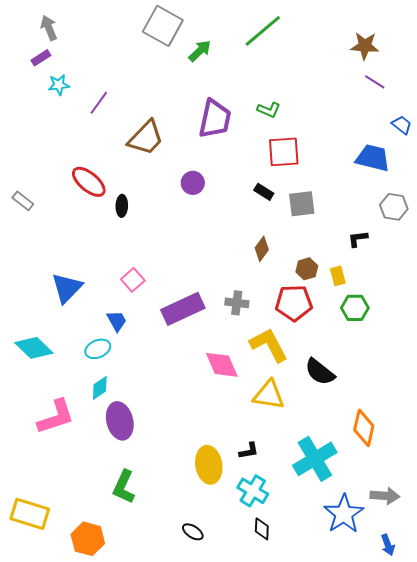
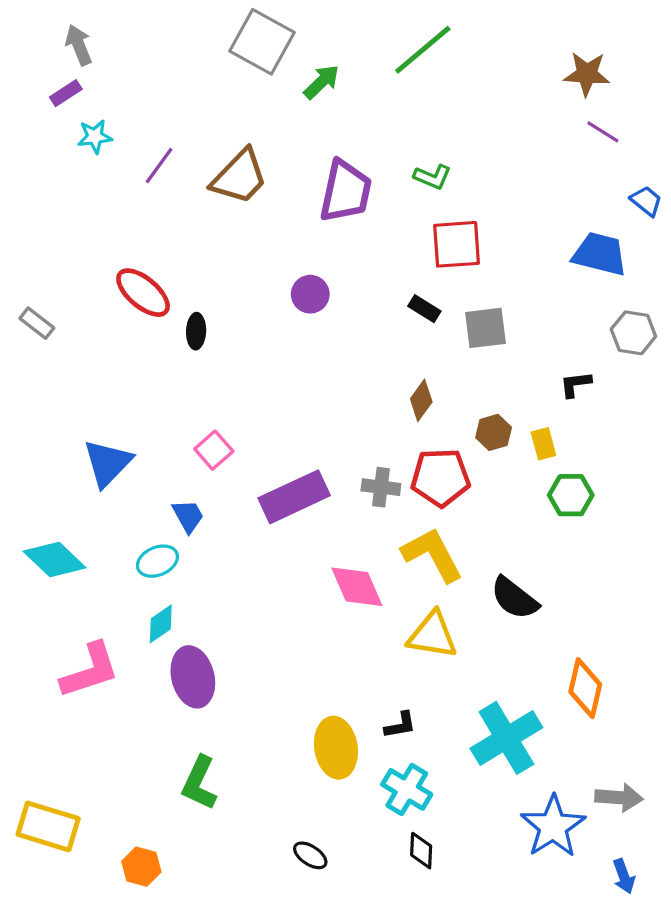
brown trapezoid: (146, 138) -> (239, 177), moved
red pentagon: (294, 303) -> (440, 477), moved
orange hexagon: (88, 539) -> (141, 867), size x0.7

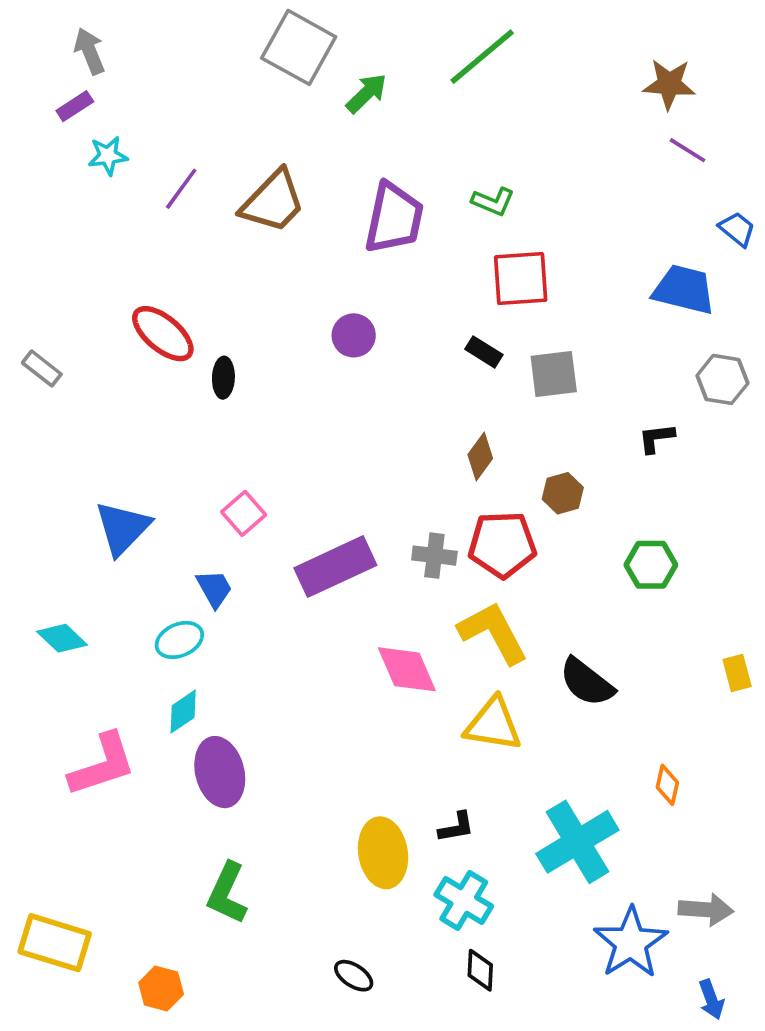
yellow rectangle: (543, 444) -> (737, 673), moved
cyan diamond: (55, 559) -> (62, 638), size x0.7
orange diamond: (585, 688) -> (667, 785), size x0.6

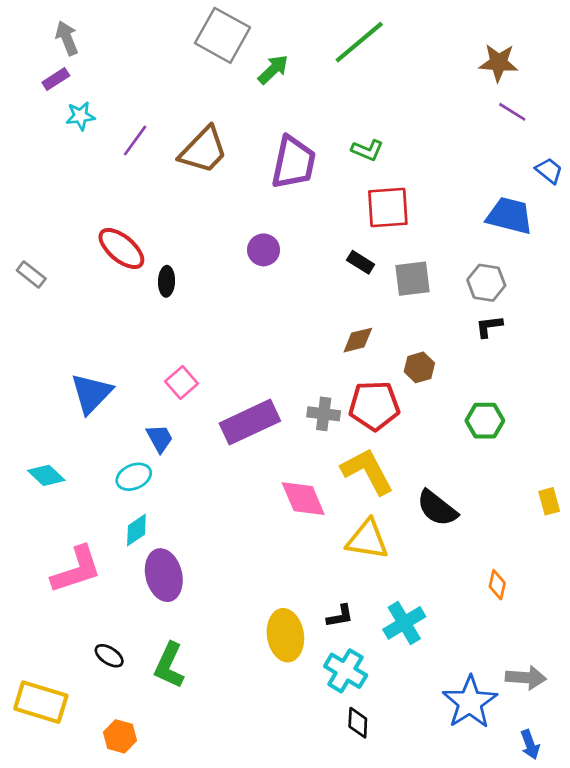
gray hexagon: (722, 379) -> (486, 283), moved
brown diamond: (480, 457) -> (358, 340), turned 40
cyan cross: (577, 842) -> (404, 623), moved, size x0.7
black ellipse: (354, 976) -> (109, 656), moved

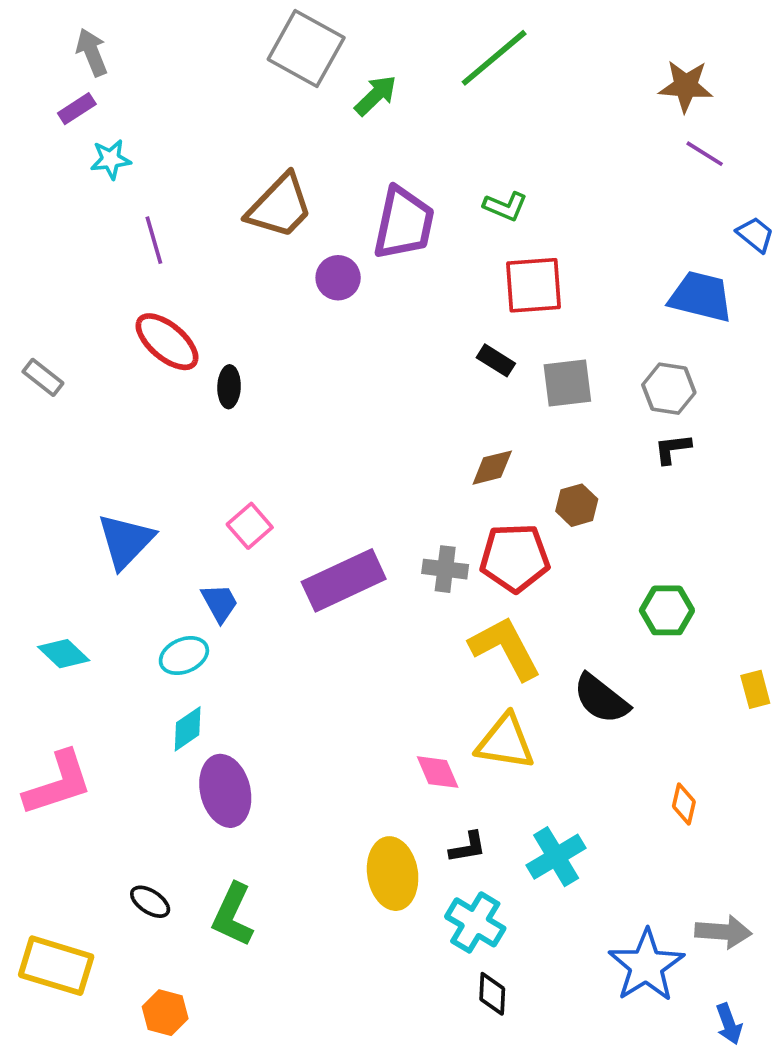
purple line: (135, 141) -> (154, 240), moved, turned -52
purple circle: (264, 250) -> (338, 278), moved
green hexagon: (485, 421) -> (667, 610), moved
pink diamond: (303, 499) -> (438, 772), moved, size x0.7
pink L-shape: (76, 570) -> (58, 783), moved

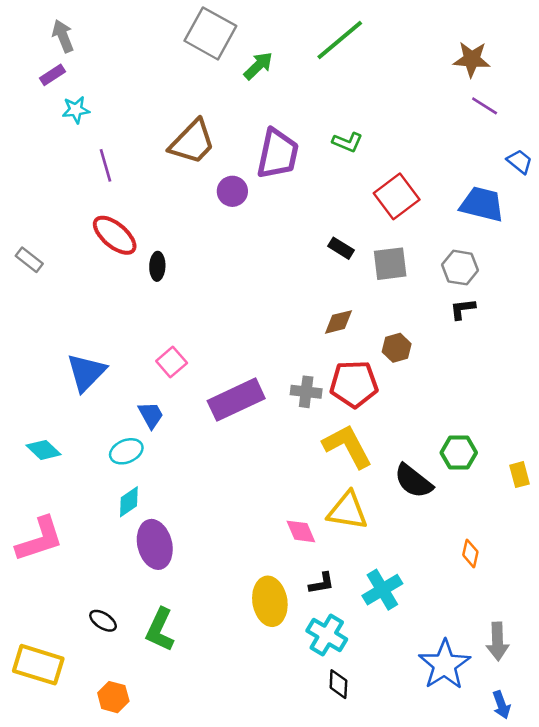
red square: (534, 285) -> (397, 196), moved, turned -33
green hexagon: (667, 610) -> (459, 453), moved
gray arrow: (723, 932) -> (498, 641), turned 84

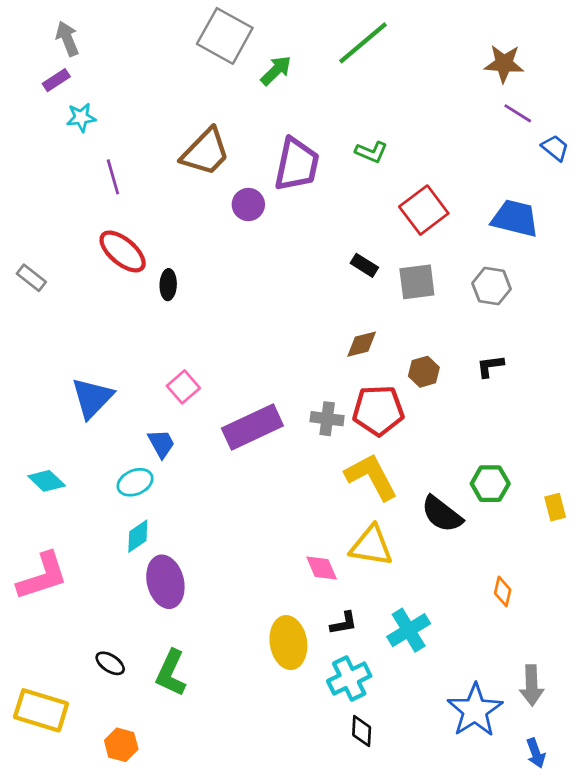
blue trapezoid: (520, 162) -> (555, 148), moved
black L-shape: (463, 309) -> (490, 366), moved
cyan cross: (327, 635) -> (349, 678), turned 33

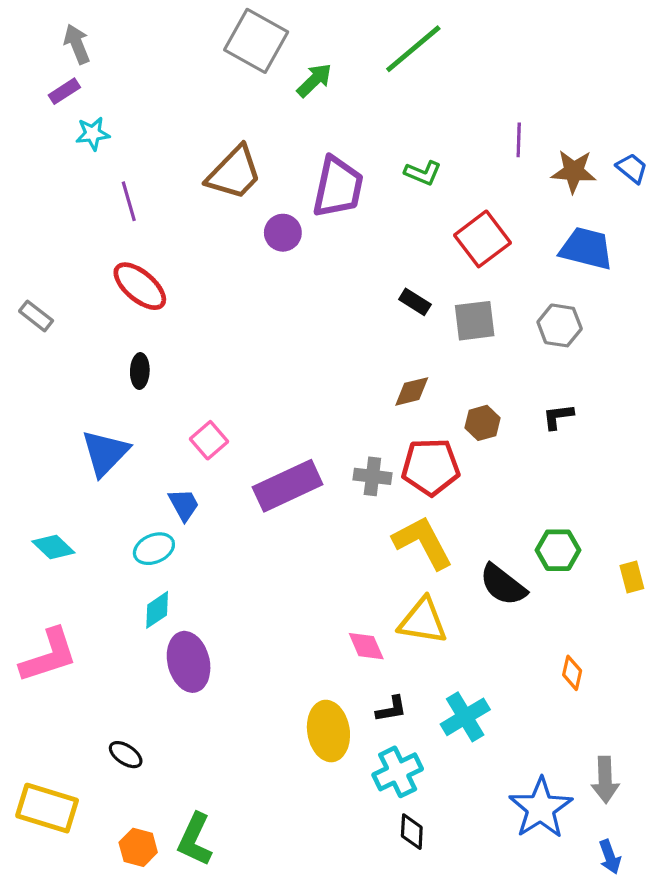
brown star: (504, 64) -> (574, 171), moved
purple line: (518, 113) -> (519, 140), moved, turned 60
black ellipse: (168, 285) -> (140, 371), moved
green L-shape: (171, 673) -> (195, 840), moved

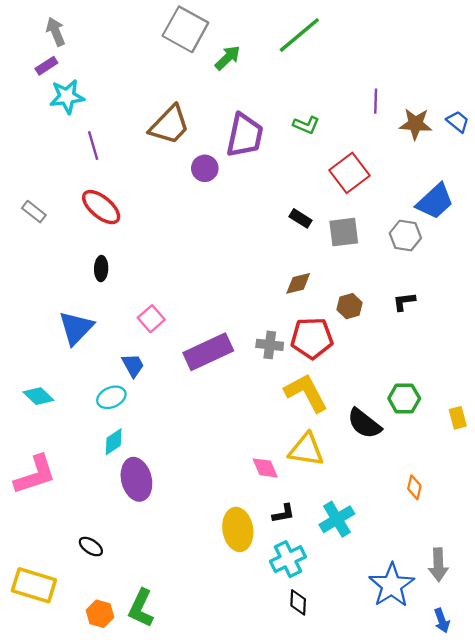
cyan star: (93, 134) -> (67, 97), size x1.4
blue trapezoid: (586, 248) -> (435, 201), moved, turned 123
gray rectangle: (36, 316) -> (34, 212), moved

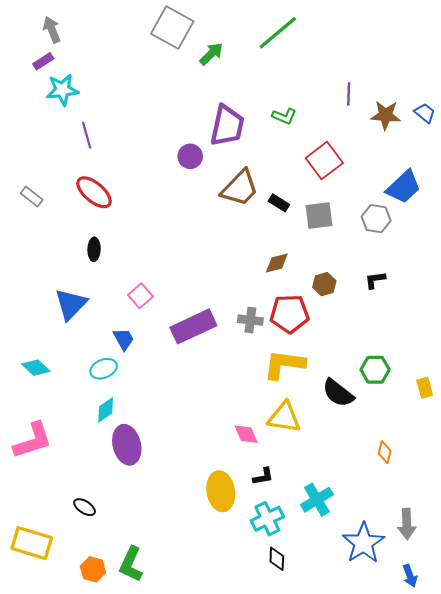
brown trapezoid: (169, 125) -> (240, 188), moved
yellow L-shape: (306, 393) -> (284, 364), turned -54
cyan cross: (337, 519) -> (317, 500), moved

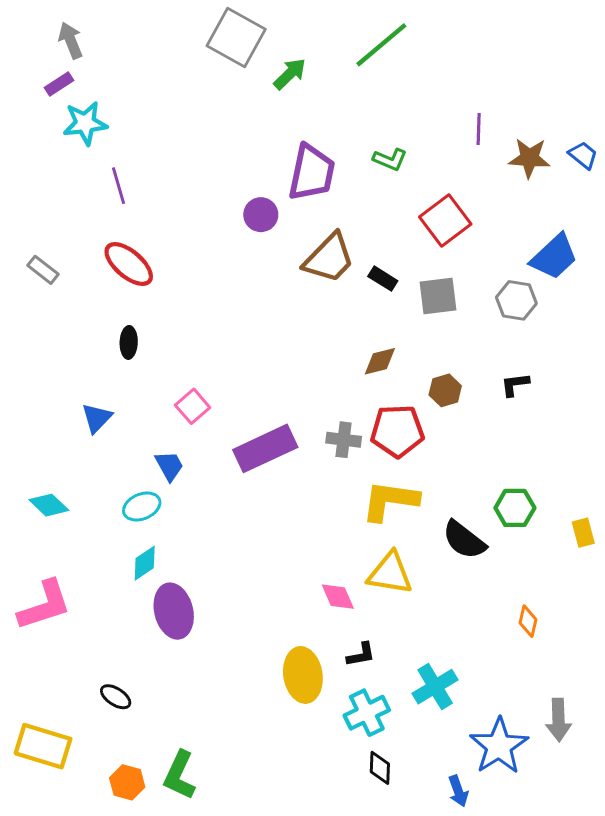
blue triangle: (71, 304) -> (97, 418), size x0.7
blue arrow: (410, 576) -> (458, 791), moved

